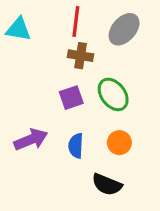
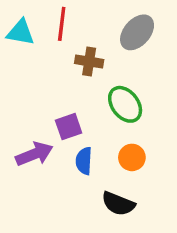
red line: (76, 21) -> (62, 24), moved
purple square: (71, 98) -> (69, 127), moved

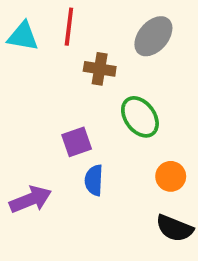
purple arrow: (34, 154) -> (31, 199), moved
orange circle: (132, 157) -> (171, 176), moved
black semicircle: (118, 204) -> (175, 228), moved

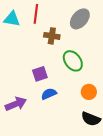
blue semicircle: (94, 180) -> (49, 94), turned 63

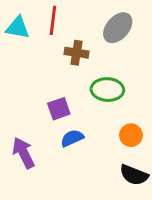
green ellipse: (73, 61) -> (107, 90), turned -50
purple arrow: (16, 104) -> (23, 153), turned -95

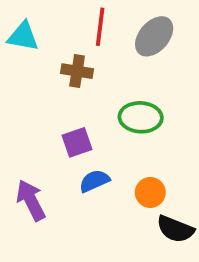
red line: (53, 20) -> (100, 27), moved
brown cross: (77, 53) -> (77, 71), moved
orange circle: (131, 135) -> (150, 192), moved

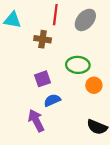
orange circle: (150, 192) -> (94, 85), moved
purple arrow: (31, 200) -> (36, 121), moved

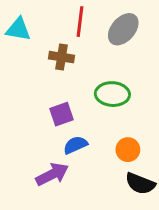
orange circle: (94, 85) -> (128, 150), moved
purple arrow: (36, 121) -> (52, 174), turned 90

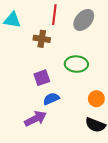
orange circle: (128, 150) -> (96, 99), moved

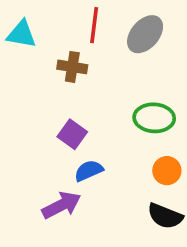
green ellipse: (76, 64) -> (154, 118), moved
purple square: (42, 78) -> (72, 134), turned -35

